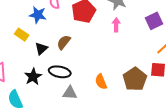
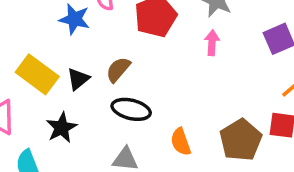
yellow rectangle: (22, 35) -> (37, 74), moved, size x1.6
black ellipse: (60, 72) -> (131, 109), moved

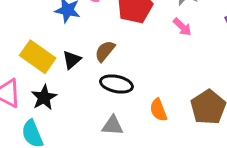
pink arrow: (212, 43) -> (182, 27), turned 132
black star: (62, 128) -> (44, 97), moved

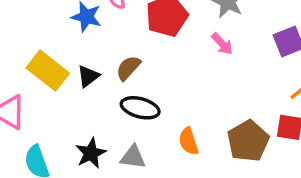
black star: (44, 97) -> (91, 153), moved

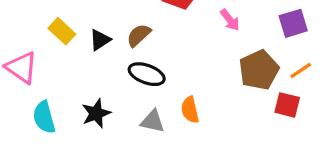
yellow rectangle: (48, 71) -> (62, 31), size x0.7
brown pentagon: (248, 141) -> (259, 70), moved
gray triangle: (133, 157) -> (153, 121), moved

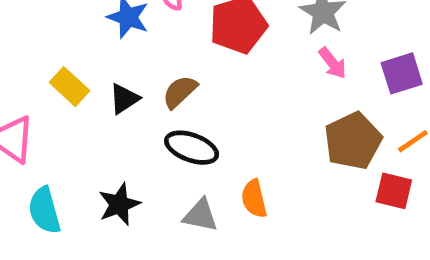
pink arrow: (230, 20) -> (333, 63), moved

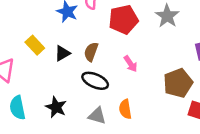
pink arrow: (333, 63) -> (131, 64), moved
brown semicircle: (180, 92) -> (91, 52), turned -30
black star: (119, 204) -> (56, 107), turned -30

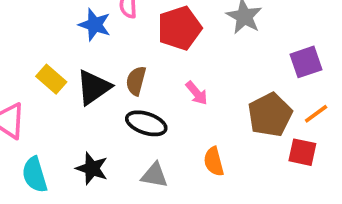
black triangle: (62, 53) -> (93, 87), size x1.5
orange semicircle: (125, 109) -> (214, 162), moved

